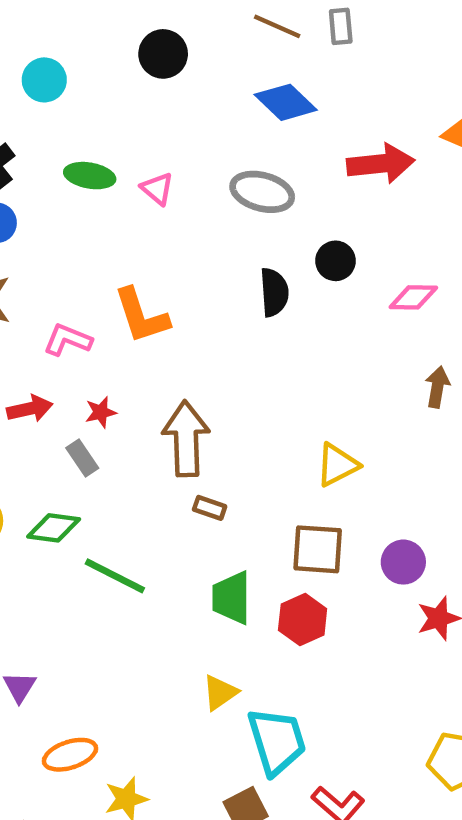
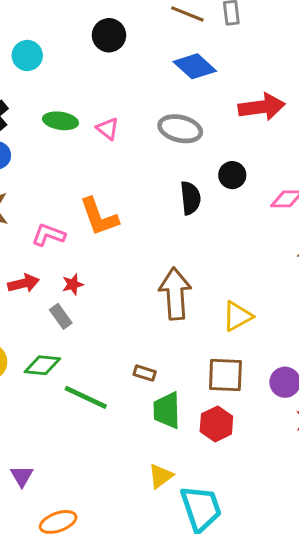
brown arrow: (186, 439) -> (175, 294), moved
brown rectangle: (210, 508) -> (145, 373), moved

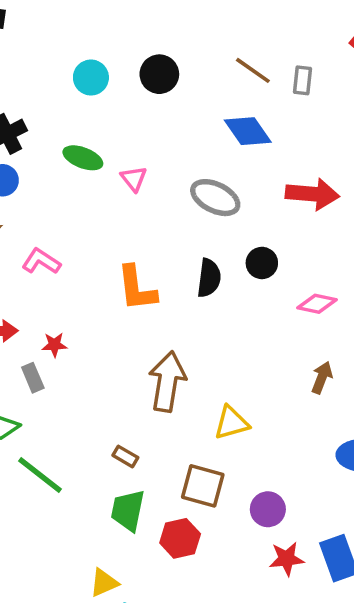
cyan circle: (27, 56) -> (91, 78), moved
orange L-shape: (99, 217) -> (137, 288), moved
pink L-shape: (48, 235) -> (41, 261), moved
brown rectangle: (145, 373) -> (125, 456), moved

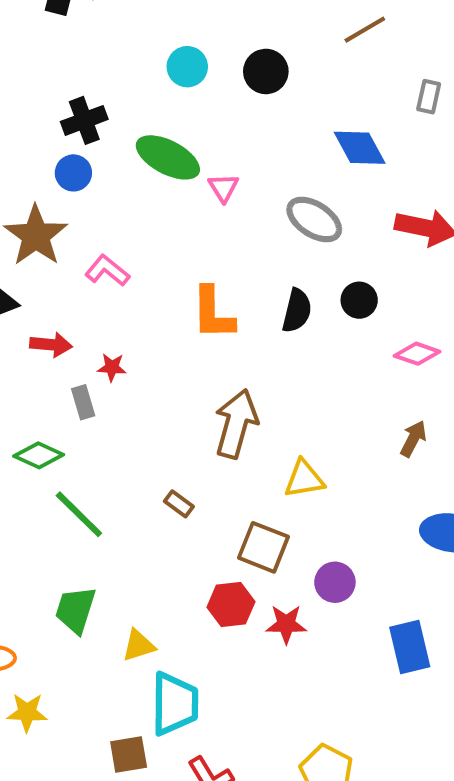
brown line: (253, 70) -> (365, 30), moved, turned -72
green ellipse: (83, 158) -> (168, 157), size x1.4
green trapezoid: (128, 510) -> (75, 610), moved
red star: (287, 559) -> (286, 624), moved

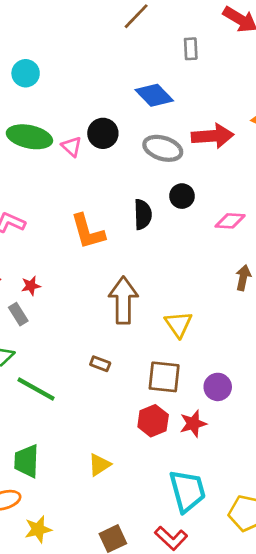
black circle: (266, 71) -> (103, 133), moved
gray ellipse: (314, 220) -> (163, 148), moved
yellow triangle: (304, 479) -> (178, 324), turned -40
green trapezoid: (75, 610) -> (27, 461), moved
cyan trapezoid: (175, 704) -> (187, 491), moved

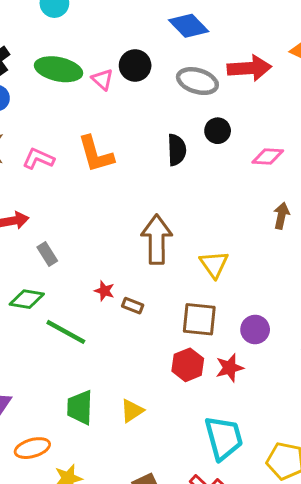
orange L-shape: (88, 232) -> (96, 154), moved
red star: (31, 286) -> (104, 291), moved, turned 30
green trapezoid: (27, 461) -> (80, 407), moved

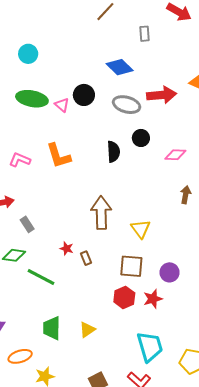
brown rectangle: (133, 306) -> (86, 258), turned 48

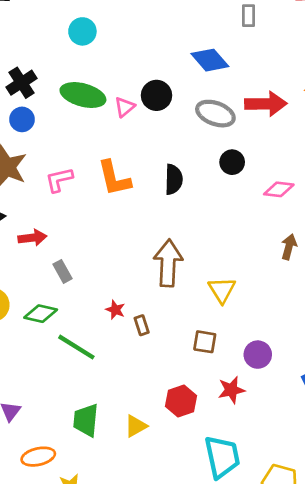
pink triangle: (62, 105) -> (125, 107), turned 35
black semicircle: (113, 152) -> (174, 179), moved
pink L-shape: (20, 160) -> (59, 180), turned -40
brown square: (131, 266) -> (205, 342), size x0.7
red hexagon: (124, 297) -> (181, 401), moved

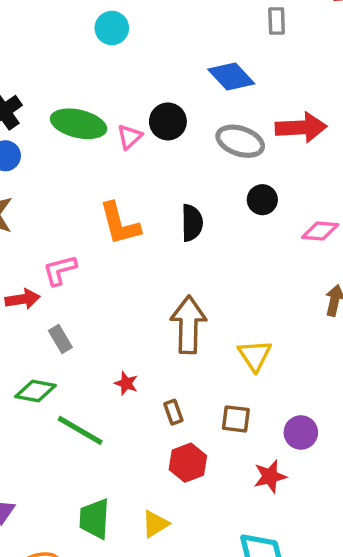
cyan circle: (82, 31) -> (112, 28), moved
pink L-shape: (59, 180) -> (60, 270), moved
brown rectangle: (142, 325) -> (173, 412), moved
red hexagon: (181, 401) -> (188, 463), moved

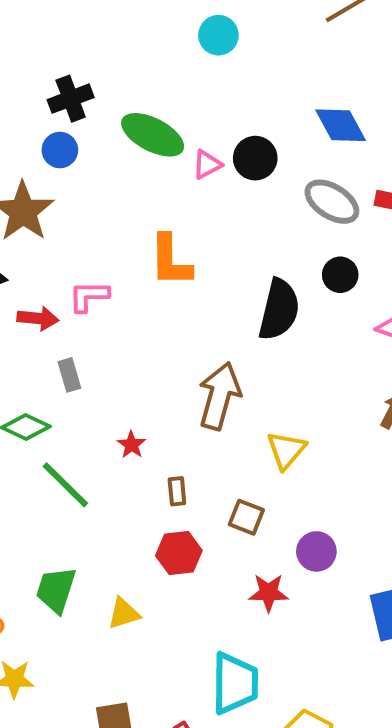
black semicircle: (192, 223) -> (279, 310), moved, size x1.4

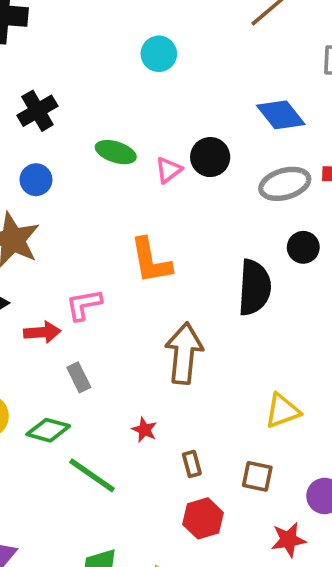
black cross: (71, 99) -> (37, 111), moved
green ellipse: (153, 135) -> (116, 152), size x0.7
gray ellipse: (332, 202) -> (285, 184), turned -39
brown arrow: (220, 396) -> (184, 353), moved
yellow triangle: (286, 450) -> (282, 411), turned 39

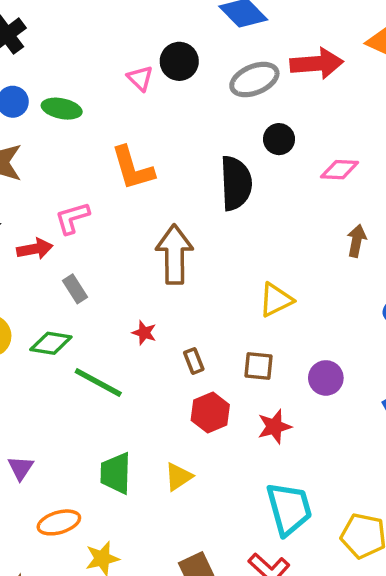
green ellipse: (116, 152) -> (62, 109), moved
pink triangle: (168, 170) -> (140, 78), turned -32
red star: (288, 540) -> (274, 427), moved

